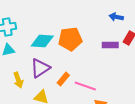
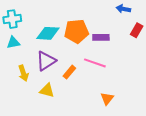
purple rectangle: (110, 45) -> (101, 37), moved
pink line: (85, 86) -> (95, 63), moved

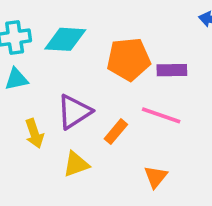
cyan diamond: (48, 33) -> (65, 39), moved
yellow triangle: (47, 90) -> (76, 164), turned -35
orange triangle: (107, 99) -> (156, 177), moved

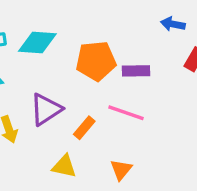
yellow triangle: (76, 164) -> (64, 166), moved, turned 32

